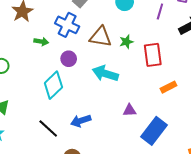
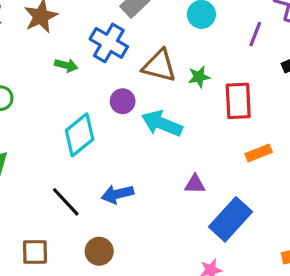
purple circle: (69, 59) -> (123, 101), moved

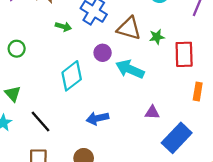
orange rectangle: (259, 153) -> (198, 91), turned -60
black line: (66, 202) -> (41, 122), moved

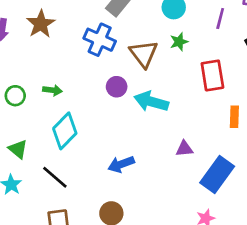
green arrow: (63, 27) -> (52, 90), moved
brown triangle: (129, 28) -> (144, 54), turned 45
green star: (157, 37) -> (179, 42), moved
cyan diamond: (72, 76) -> (65, 131), moved

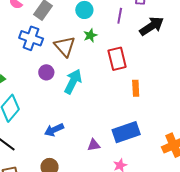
cyan arrow: (151, 102) -> (73, 82), turned 105
purple triangle: (184, 149) -> (94, 145), moved
blue rectangle: (217, 174) -> (126, 132), turned 40

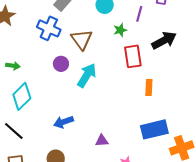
black arrow: (152, 26) -> (164, 40), moved
green star: (90, 35) -> (120, 30), moved
blue rectangle: (126, 132) -> (154, 129), moved

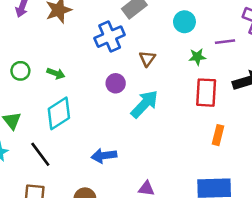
purple line: (139, 14) -> (225, 42), turned 56
blue cross: (49, 28) -> (110, 37), turned 30
brown triangle: (82, 39) -> (147, 59), size x0.6

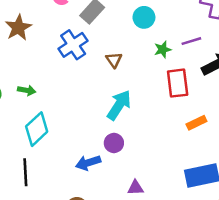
purple line: (225, 42) -> (191, 41), moved
purple circle: (116, 83) -> (114, 143), moved
orange rectangle: (218, 135) -> (196, 123), turned 60
black line: (40, 154) -> (25, 172), turned 44

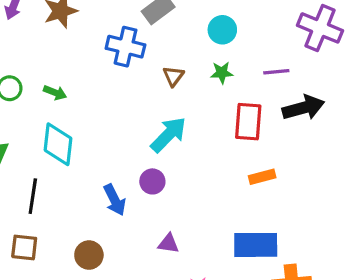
blue cross: (73, 45) -> (125, 47), turned 36
green star: (163, 50) -> (222, 73), moved
cyan diamond: (37, 129) -> (58, 144), turned -52
blue arrow: (88, 163) -> (115, 200), turned -110

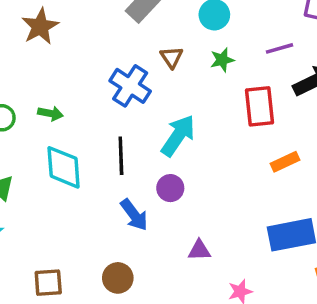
blue cross: (125, 47) -> (130, 86), moved, turned 30
brown triangle: (173, 76) -> (172, 57), moved
black line: (33, 196) -> (121, 156), moved

